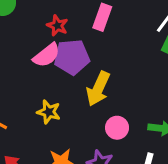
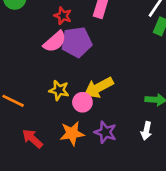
yellow arrow: (98, 89) -> (99, 88), moved, turned 40
pink circle: (117, 128) -> (82, 102), moved

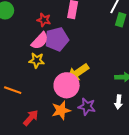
yellow star: (59, 90) -> (37, 60), moved
pink circle: (82, 102) -> (67, 85), size x1.6
red arrow: (32, 139) -> (31, 118), turned 96

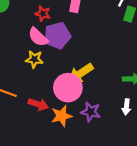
pink semicircle: (40, 41) -> (38, 37), turned 90
red arrow: (31, 118) -> (38, 104), moved, turned 66

